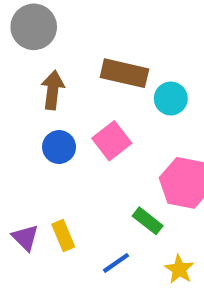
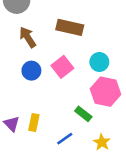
brown arrow: (53, 90) -> (28, 37), turned -40
cyan circle: (171, 99) -> (99, 62), moved
yellow rectangle: (63, 236) -> (34, 123), turned 35

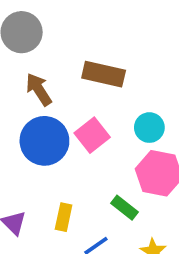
blue circle: (31, 71) -> (44, 141), size x1.6
yellow rectangle: (34, 123) -> (64, 217), moved

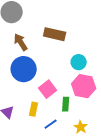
pink square: (92, 135) -> (48, 89), moved
green rectangle: (125, 208) -> (66, 104), turned 56

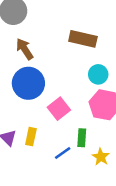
brown rectangle: (55, 34) -> (83, 39), moved
green rectangle: (66, 104) -> (82, 138), moved
yellow rectangle: (34, 109) -> (31, 137), moved

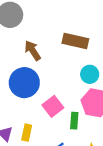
brown arrow: (25, 49) -> (33, 51), moved
green rectangle: (82, 138) -> (74, 121), moved

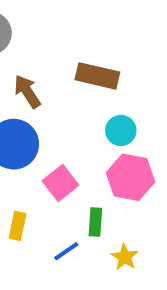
green rectangle: (74, 121) -> (95, 222), moved

